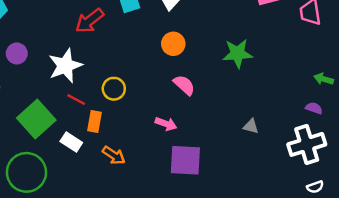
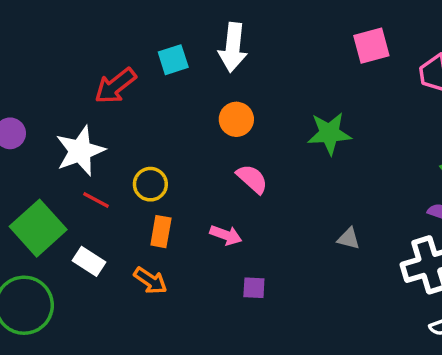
orange rectangle: (94, 121) -> (161, 232), moved
purple square: (185, 160) -> (254, 288), size x0.5

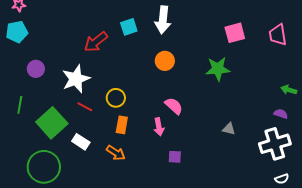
pink square: (371, 46) -> (235, 33), moved
pink semicircle: (252, 179) -> (174, 106), moved
pink arrow: (226, 235) -> (159, 127), turned 60

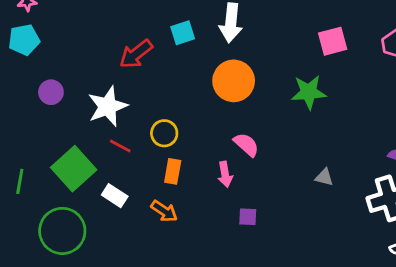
orange circle: (165, 61) -> (234, 81), size x1.5
green line: (20, 105) -> (20, 181), moved

